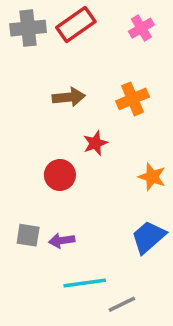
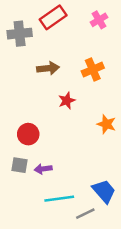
gray cross: (28, 28) -> (20, 34), moved
red circle: (60, 175) -> (28, 134), moved
blue trapezoid: (148, 237) -> (104, 191), moved, turned 90

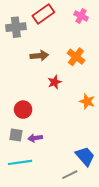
pink cross: (99, 20) -> (81, 16), turned -32
orange cross: (93, 70) -> (76, 57), turned -30
cyan line: (59, 199) -> (20, 162), moved

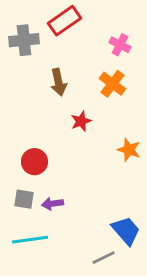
pink cross: (81, 16) -> (120, 45), moved
brown arrow: (39, 56) -> (58, 82), turned 84

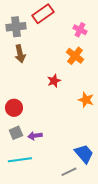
brown arrow: (58, 82) -> (20, 54), moved
red circle: (34, 162) -> (14, 108), moved
gray square: (24, 199) -> (16, 133), turned -32

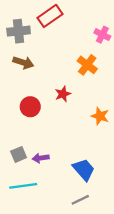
pink cross: (80, 30) -> (102, 35), moved
brown arrow: (20, 54) -> (23, 63), turned -60
red circle: (14, 108) -> (30, 107), moved
blue trapezoid: (84, 154) -> (84, 170), moved

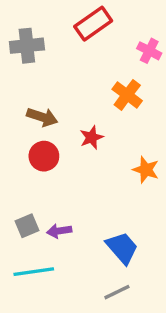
red rectangle: (50, 16) -> (93, 24), moved
brown arrow: (23, 63) -> (42, 117), moved

